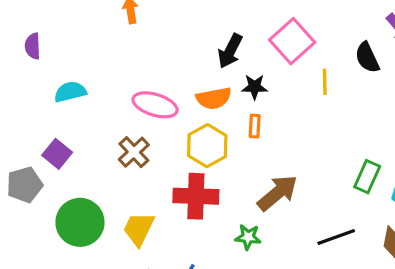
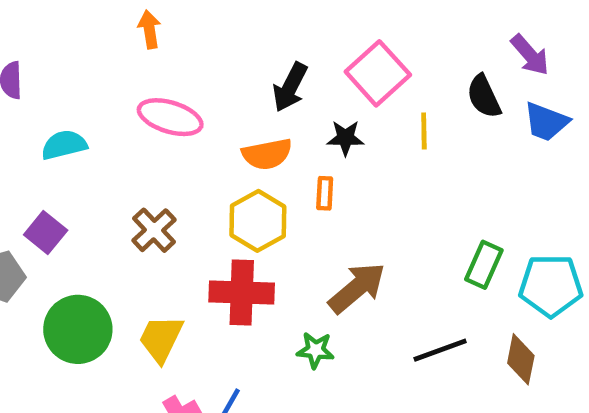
black star: (255, 87) -> (345, 138), moved
pink ellipse: (155, 105) -> (170, 117), moved

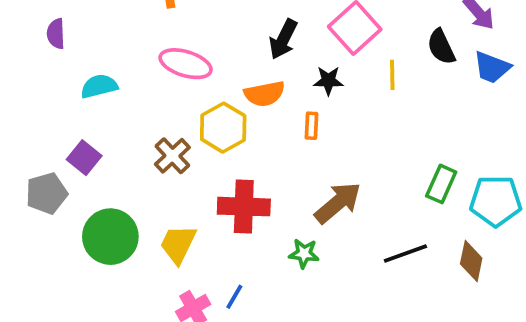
yellow hexagon: (258, 221) -> (223, 128), moved

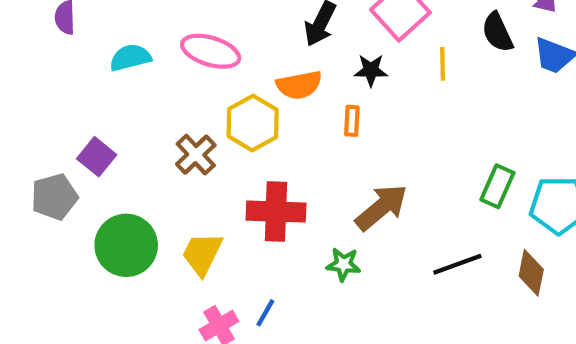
cyan semicircle: (99, 86) -> (130, 58), moved

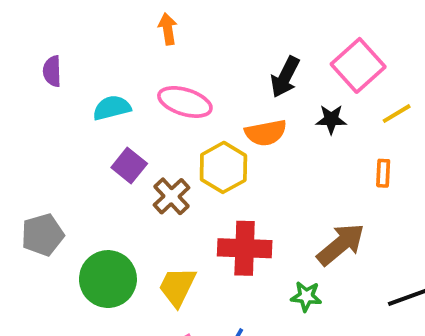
yellow line: (443, 64) -> (397, 114), turned 60
orange rectangle: (352, 121) -> (383, 173), moved
purple square: (97, 157) -> (129, 165), moved

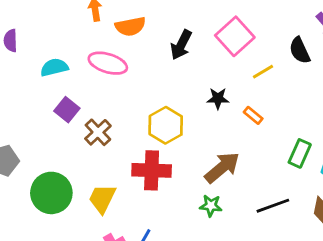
black star: (331, 119) -> (218, 98), moved
orange semicircle: (266, 133) -> (130, 26), moved
yellow hexagon: (223, 167) -> (166, 125), moved
orange rectangle: (383, 173) -> (253, 115), turned -54
green star: (306, 296) -> (211, 206), moved

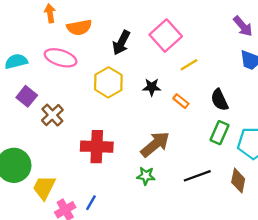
black semicircle: (300, 50) -> (219, 100), moved
yellow hexagon: (166, 125) -> (108, 82), moved
yellow trapezoid: (102, 199) -> (44, 188), moved

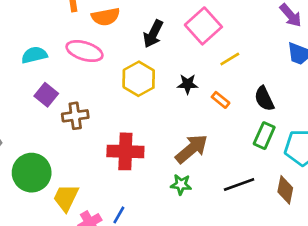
brown cross: (52, 115) -> (75, 116), turned 35

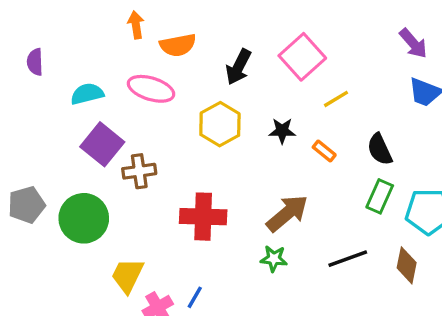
purple square: (46, 95) -> (102, 144), size x1.4
green circle: (32, 173) -> (84, 218), moved

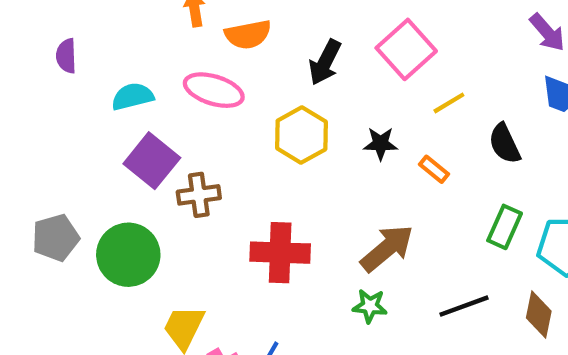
black semicircle: (380, 149) -> (505, 144), moved

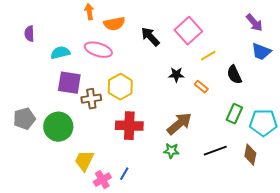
black arrow: (325, 62) -> (150, 37), turned 110
yellow hexagon: (301, 135) -> (120, 87), moved
purple square: (152, 161) -> (69, 83), turned -30

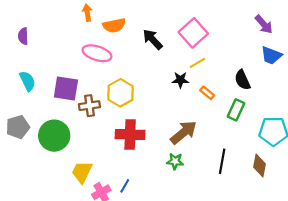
cyan semicircle: (60, 53) -> (27, 81), moved, turned 78
yellow line: (208, 56) -> (197, 63), moved
green rectangle: (234, 114) -> (236, 110), moved
black line: (215, 151) -> (222, 161), turned -60

